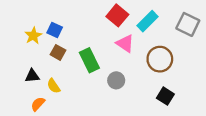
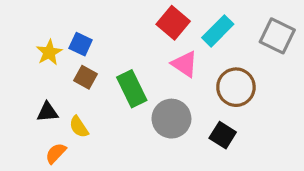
gray circle: (116, 80) -> (171, 119), size x1.5
black square: (165, 96) -> (223, 135), moved

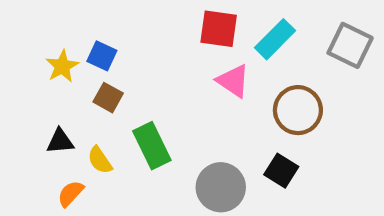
red square: (173, 23) -> (219, 29), turned -32
green rectangle: (132, 89) -> (152, 146), moved
gray circle: (171, 119) -> (221, 187), moved

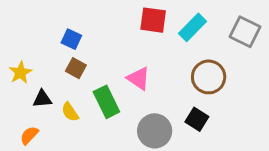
yellow star: (62, 66) -> (20, 73), moved
pink triangle: (233, 81) -> (139, 78), moved
orange semicircle: (71, 194) -> (29, 135), moved

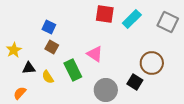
brown circle: (209, 77) -> (152, 63), moved

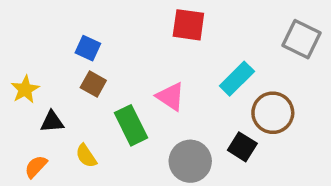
cyan rectangle: (132, 19) -> (237, 79), moved
yellow semicircle: (48, 77) -> (86, 156), moved

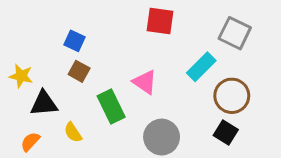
gray square: (302, 39) -> (235, 33), moved
yellow star: (25, 89) -> (21, 76), turned -30
black triangle: (52, 122) -> (44, 103), size x1.4
black square: (242, 147) -> (226, 132), moved

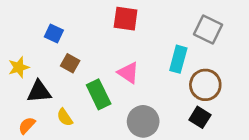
red square: (160, 21) -> (126, 19), moved
blue square: (75, 41) -> (54, 33), moved
cyan rectangle: (201, 67) -> (178, 59), turned -30
yellow star: (21, 76) -> (19, 67), turned -30

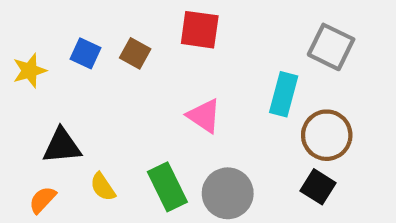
brown square: (70, 63) -> (135, 53), moved
yellow star: (19, 67) -> (30, 71), moved
green rectangle: (99, 94) -> (167, 187), moved

